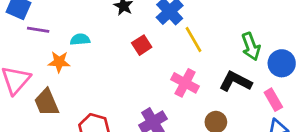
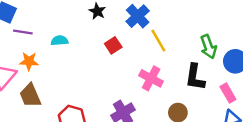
orange star: (59, 62) -> (29, 61), moved
black L-shape: (235, 81) -> (195, 77), turned -108

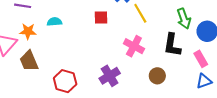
cyan semicircle: (59, 41) -> (54, 22), moved
red square: (113, 45) -> (101, 17), turned 32

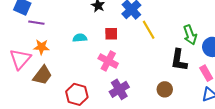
cyan semicircle: (54, 22) -> (80, 38), moved
pink cross: (134, 46) -> (108, 61), moved
brown trapezoid: (29, 61) -> (42, 75), turned -120

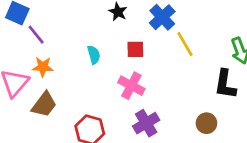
purple line: (36, 23) -> (36, 35), turned 42
cyan semicircle: (80, 38) -> (94, 55), turned 80

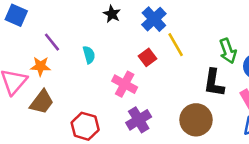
purple line: (36, 35) -> (52, 42), moved
red square: (135, 49) -> (148, 57), moved, turned -36
brown circle: (206, 123) -> (196, 120), size x1.6

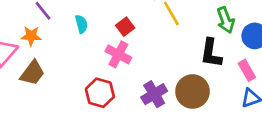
red square: (148, 57) -> (125, 27), moved
purple cross: (139, 120) -> (154, 94), moved
red hexagon: (85, 126) -> (100, 93), moved

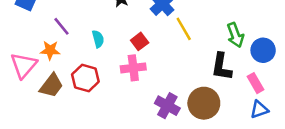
pink cross: (118, 54) -> (133, 68), turned -35
red hexagon: (100, 93) -> (85, 78), moved
purple cross: (154, 94) -> (167, 106), turned -30

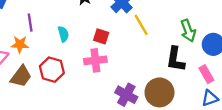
purple line: (61, 26) -> (30, 23), turned 30
red square: (140, 41) -> (101, 36), turned -35

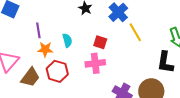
orange star: (20, 44) -> (45, 49), moved

